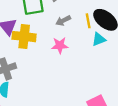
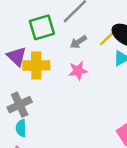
yellow line: (88, 21) -> (107, 39), turned 64

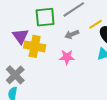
yellow line: (107, 39) -> (96, 24), moved
gray cross: (20, 105) -> (15, 75), turned -30

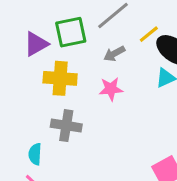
purple triangle: (20, 36) -> (36, 44), moved, turned 42
gray cross: (15, 75) -> (66, 126), moved, turned -30

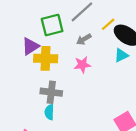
purple triangle: (36, 44) -> (30, 46), moved
cyan semicircle: (35, 154) -> (49, 112), moved

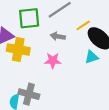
gray arrow: (84, 39) -> (58, 36), turned 32
gray cross: (51, 92) -> (29, 94), moved

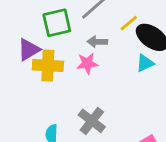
pink star: (53, 61) -> (87, 63), moved
gray cross: (29, 94) -> (92, 121), moved, turned 30

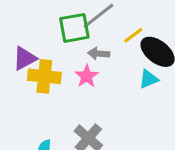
green square: (57, 23) -> (74, 28), moved
pink star: (87, 63) -> (87, 76), turned -30

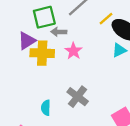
green square: (74, 28) -> (44, 17), moved
gray arrow: (99, 54) -> (59, 32), moved

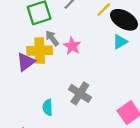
gray arrow: (59, 32) -> (52, 38), moved, turned 56
purple triangle: (27, 41) -> (26, 62), moved

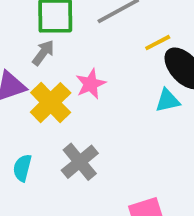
gray arrow: (52, 38) -> (43, 53), moved, turned 56
yellow cross: (40, 51) -> (51, 103), moved, turned 30

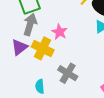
gray arrow: (43, 53) -> (30, 25), size x1.5

